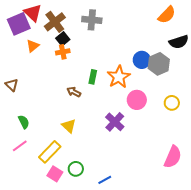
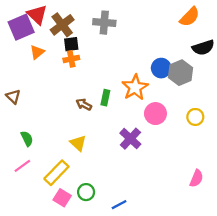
black square: (63, 39) -> (71, 44), turned 32
green rectangle: (93, 77) -> (105, 98), moved
pink semicircle: (173, 157) -> (196, 178), size x0.7

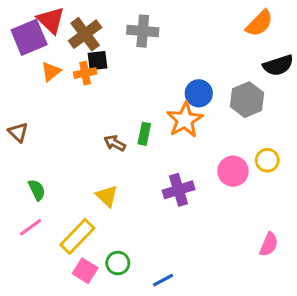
orange cross: (71, 59) -> (85, 73), moved
blue circle: (161, 68) -> (199, 93), moved
pink circle: (155, 114) -> (233, 171), moved
purple cross: (130, 139) -> (179, 190), turned 30

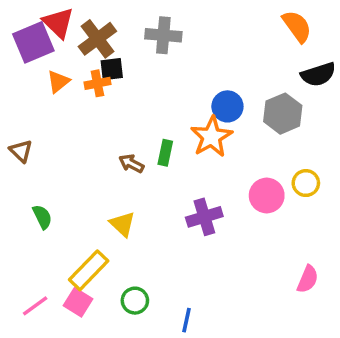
orange semicircle: (259, 23) -> (297, 26), turned -80
pink line: (31, 227) -> (35, 306), moved
pink square: (85, 271) -> (78, 302), moved
blue line: (163, 280) -> (187, 320), turned -50

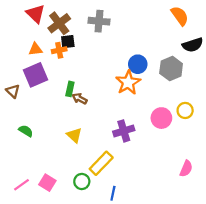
purple square: (33, 42) -> (36, 75), moved
orange triangle: (58, 82) -> (36, 49), turned 32
green rectangle: (165, 153) -> (70, 89), moved
green semicircle: (42, 217) -> (26, 131), turned -32
yellow rectangle: (89, 270) -> (101, 163), moved

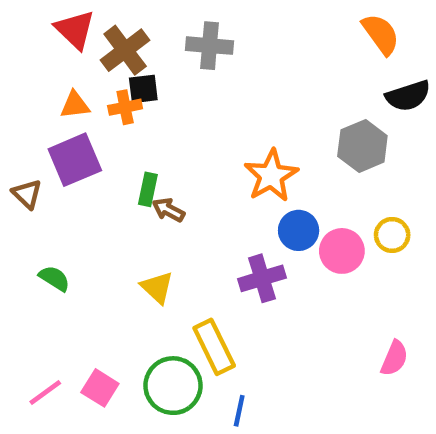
blue circle: (138, 64) -> (299, 230), moved
yellow rectangle: (101, 163) -> (214, 347), turned -70
green circle: (82, 182) -> (173, 386), size x1.6

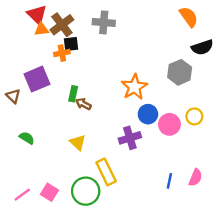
orange triangle: (75, 105) -> (42, 29), moved
blue line: (239, 411) -> (169, 181), moved

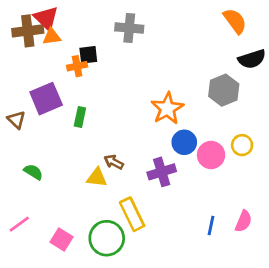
brown cross: (62, 25) -> (28, 31), moved, turned 30
green rectangle: (73, 94) -> (80, 117), moved
brown arrow: (83, 104) -> (114, 162), moved
yellow triangle: (78, 142) -> (97, 178), turned -36
pink line: (22, 195) -> (19, 224), moved

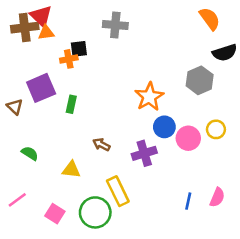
yellow triangle: (97, 178) -> (71, 170), moved

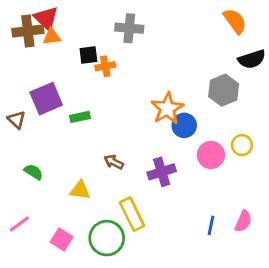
orange cross: (69, 59) -> (105, 66), moved
green rectangle: (71, 104) -> (80, 117), turned 66
blue circle: (164, 127) -> (184, 125), moved

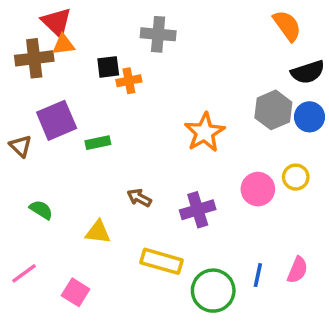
brown cross: (28, 31) -> (34, 58), moved
blue circle: (184, 125) -> (309, 117), moved
yellow rectangle: (132, 214) -> (162, 261), turned -48
green circle: (107, 238) -> (213, 291), moved

